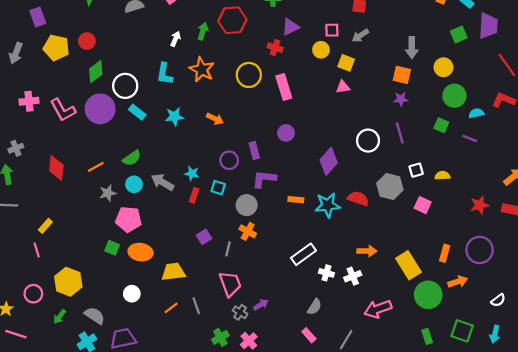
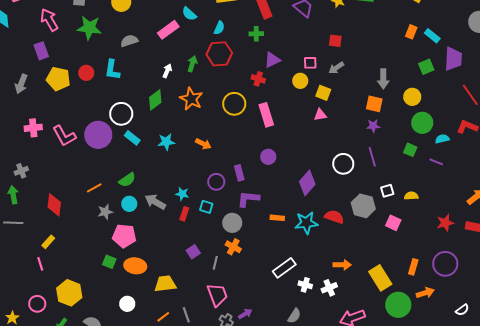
green diamond: (96, 72) -> (155, 100), moved
cyan L-shape: (165, 74) -> (112, 70), moved
red diamond: (56, 168) -> (54, 205), moved

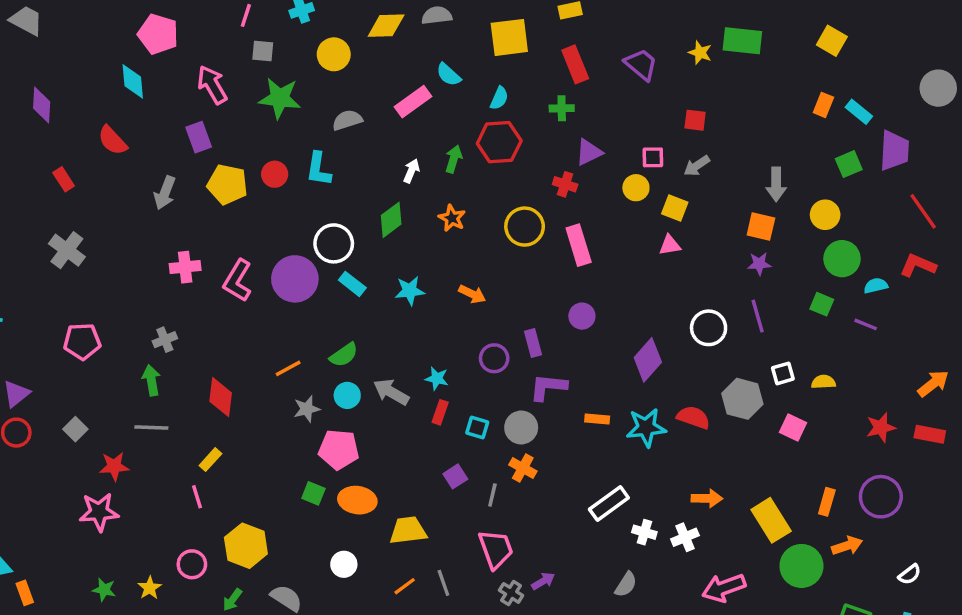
orange star: (191, 99) -> (452, 218), size x0.7
pink L-shape: (64, 136) -> (237, 281), turned 60
cyan square: (206, 207) -> (477, 427), moved

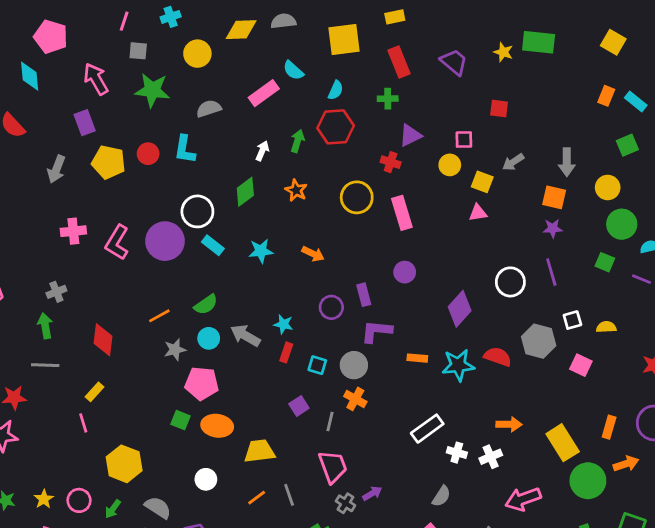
gray arrow: (697, 166) -> (513, 162), moved
pink circle: (192, 564) -> (79, 500), moved

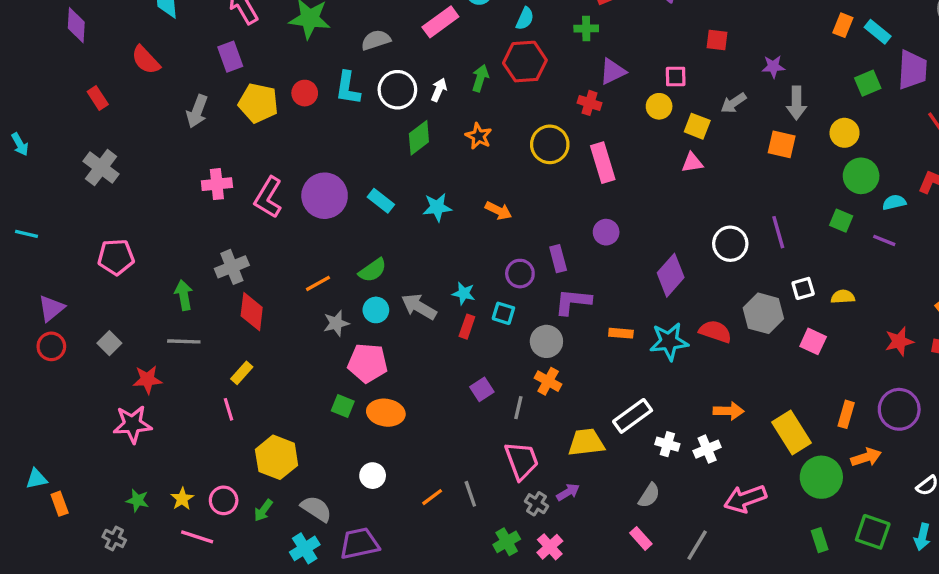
white circle: (197, 211) -> (397, 90), moved
purple star: (553, 228) -> (773, 67), moved
gray cross: (56, 292) -> (232, 267), moved, size x1.4
cyan square: (317, 365) -> (503, 313), moved
yellow trapezoid: (259, 451) -> (586, 442), moved

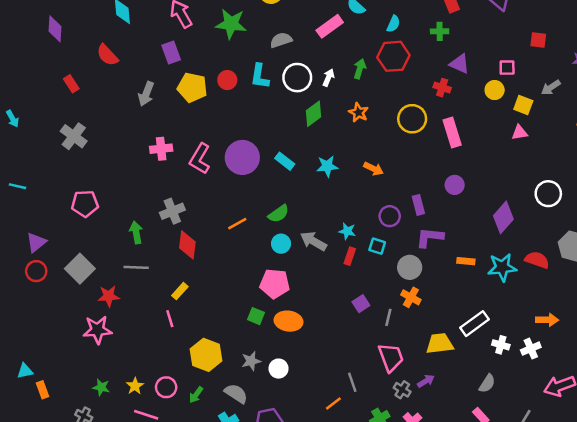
purple triangle: (613, 72) -> (460, 64), turned 50
gray star: (336, 323) -> (251, 361), moved
gray square: (109, 343) -> (80, 269), size x1.6
orange line: (432, 497) -> (333, 403), moved

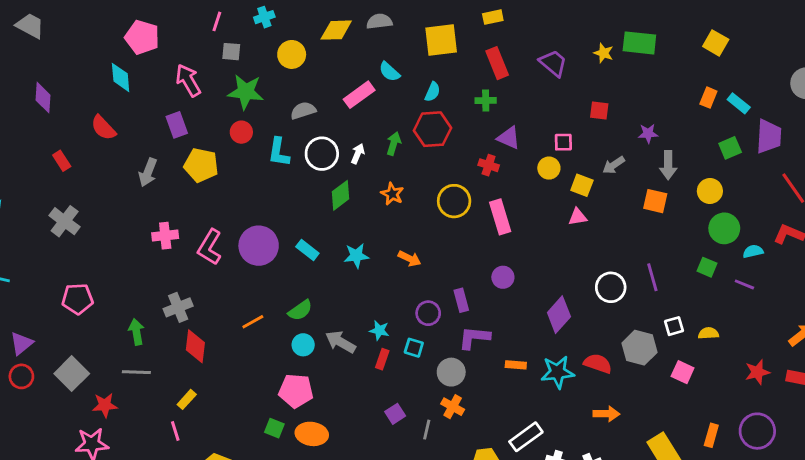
red circle: (227, 80) -> (241, 132), moved
orange arrow: (547, 320) -> (606, 414), moved

